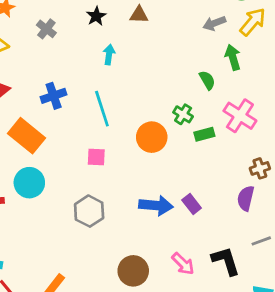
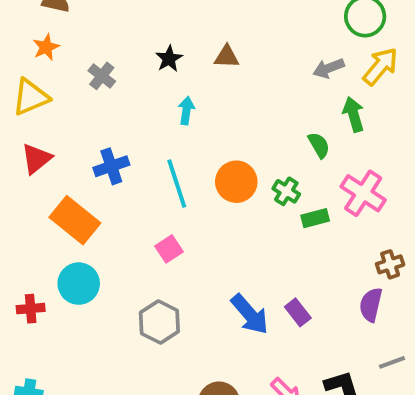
orange circle: (152, 137) -> (236, 182), moved
pink square: (96, 157) -> (169, 249), turned -36
blue arrow: (156, 205) -> (250, 314), turned 44

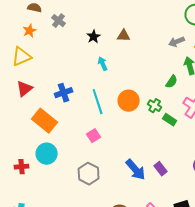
gray cross: (102, 76) -> (59, 21), moved
cyan arrow: (186, 111) -> (103, 64), turned -32
green semicircle: (319, 145) -> (172, 82), turned 64
green rectangle: (315, 218) -> (170, 120), turned 48

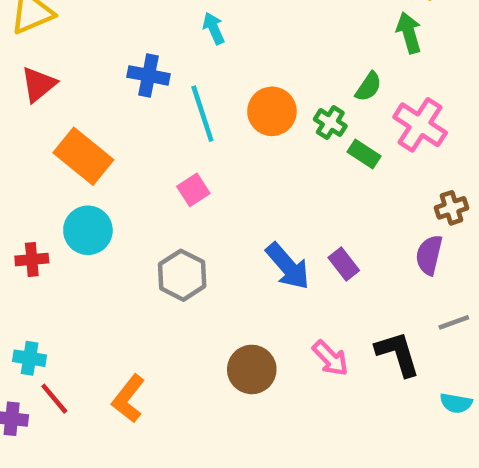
green semicircle: (172, 82) -> (368, 87), moved
blue cross: (64, 93) -> (149, 75), moved, turned 30

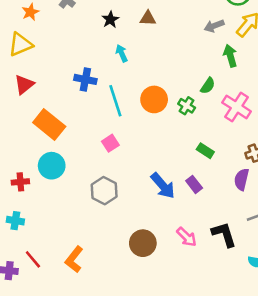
green rectangle: (364, 154) -> (205, 151), moved
cyan cross: (30, 358) -> (15, 221), moved

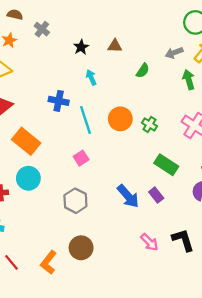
green semicircle: (208, 86) -> (143, 71), moved
green rectangle: (205, 151) -> (166, 165), size x1.5
brown circle: (143, 243) -> (81, 248), moved

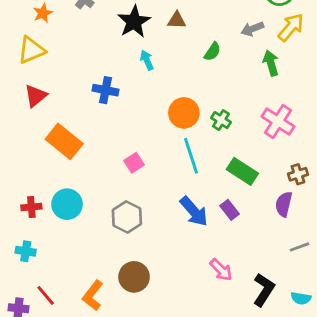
black star: (81, 47) -> (134, 22), size x1.6
cyan line: (86, 120) -> (191, 156), moved
cyan circle: (28, 178) -> (67, 204), moved
black L-shape: (183, 240) -> (264, 290), moved, turned 50

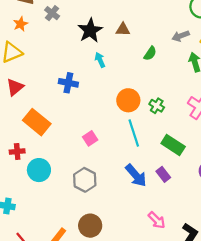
red cross: (31, 207) -> (17, 151), moved

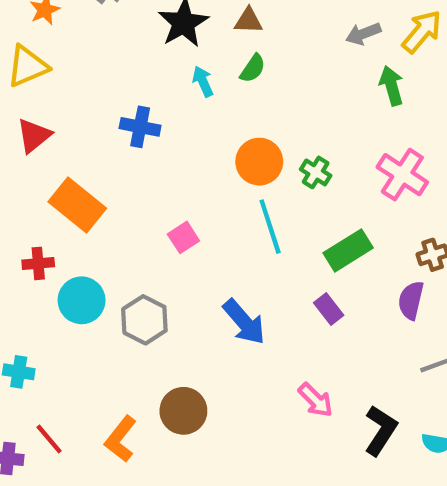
green semicircle: (150, 53) -> (253, 68), moved
green rectangle: (173, 145) -> (348, 250), turned -65
blue arrow: (136, 175) -> (244, 322), moved
gray hexagon: (85, 180) -> (144, 320), moved

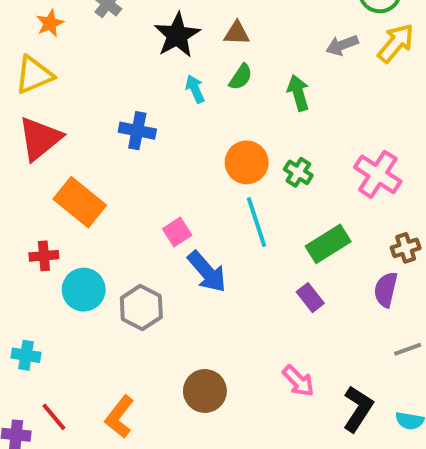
green arrow: (391, 86) -> (298, 93), moved
red triangle: (34, 136) -> (40, 139), size x1.4
blue arrow: (244, 322) -> (207, 272), moved
brown circle: (183, 411) -> (205, 391), moved

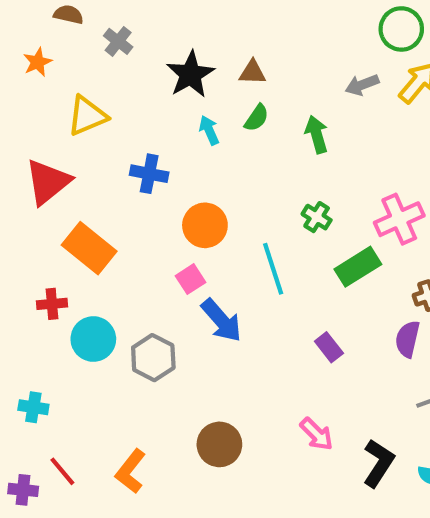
orange star: (50, 23) -> (38, 62), moved
yellow triangle: (34, 75) -> (87, 116), moved
orange circle: (247, 162) -> (205, 225), moved
pink cross: (378, 174) -> (399, 219), turned 33
green rectangle: (328, 244) -> (358, 267), moved

